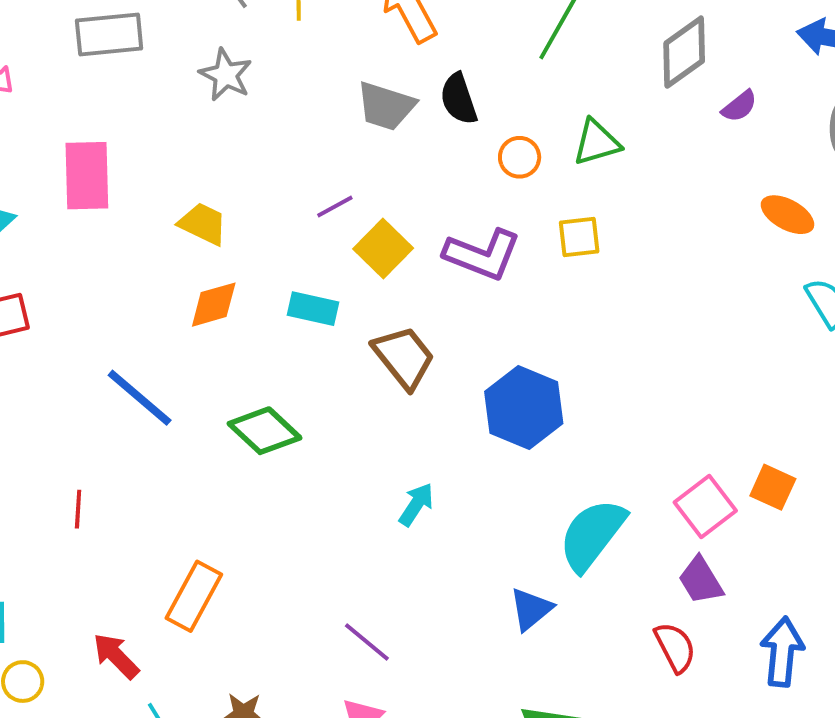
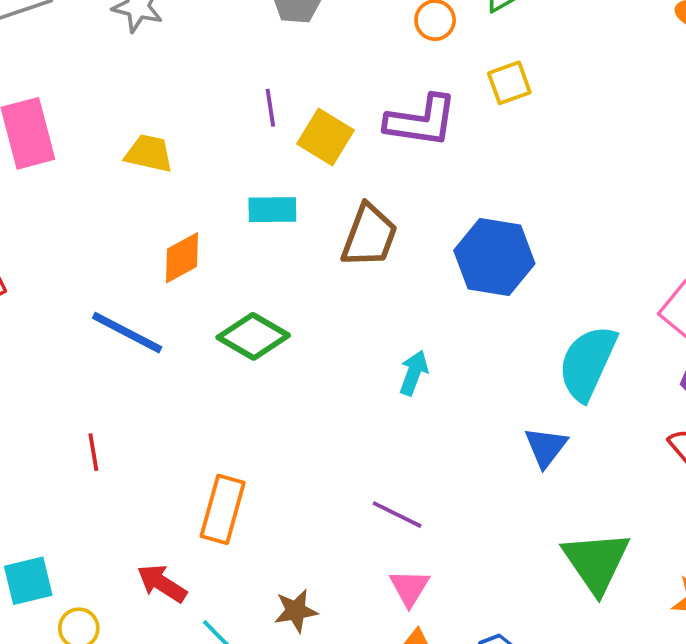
purple line: (335, 206) -> (270, 108), turned -57
orange diamond: (214, 305) -> (182, 258), moved
brown trapezoid: (404, 357) -> (369, 236), turned 72

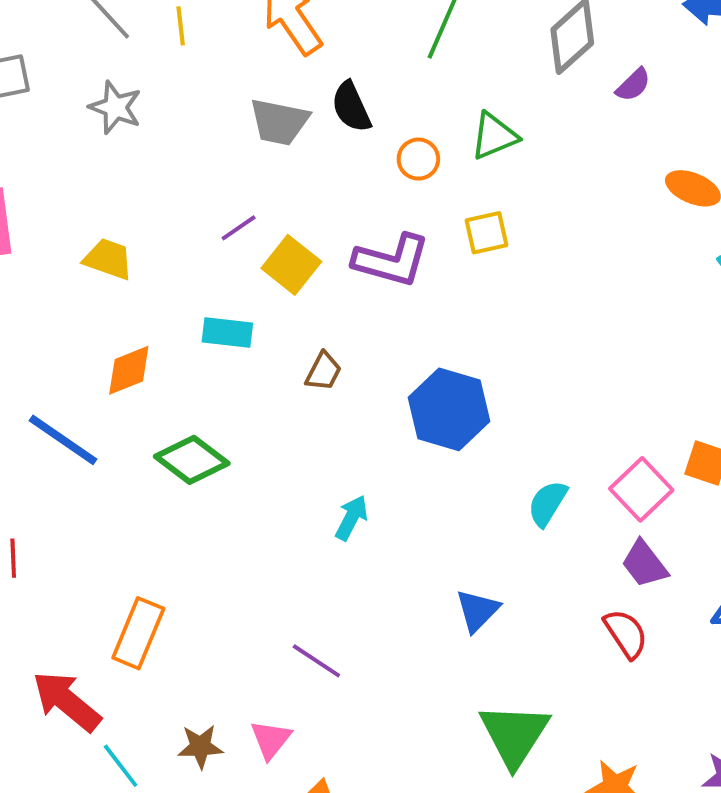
purple line: (270, 108) -> (239, 228), turned 57
brown trapezoid: (369, 236) -> (323, 372), size x0.6
cyan semicircle: (588, 363) -> (547, 503), moved, size x0.6
red arrow: (162, 583) -> (67, 701), size x1.4
pink triangle: (410, 588) -> (271, 739), moved

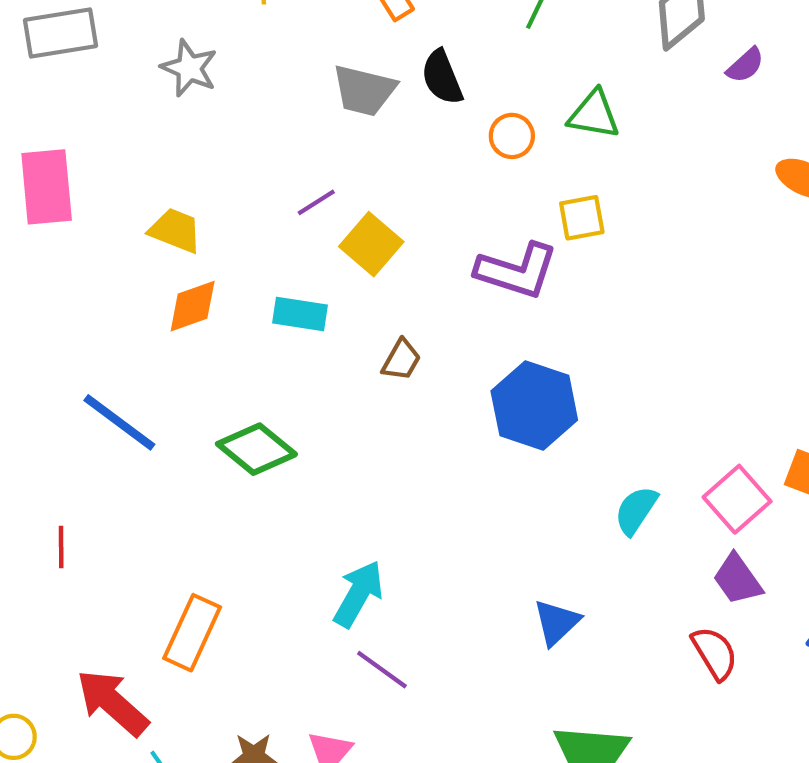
green triangle: (494, 136) -> (594, 114), turned 30
purple L-shape: (391, 260) -> (517, 271), moved
orange diamond: (129, 370) -> (193, 306), moved
cyan arrow: (351, 518) -> (358, 594), moved, size x1.4

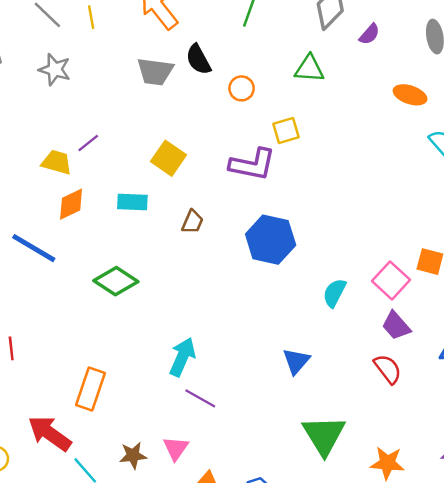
green triangle: (594, 114) -> (309, 69), moved
purple line: (316, 202) -> (88, 143), moved
blue line: (119, 422) -> (34, 248), moved

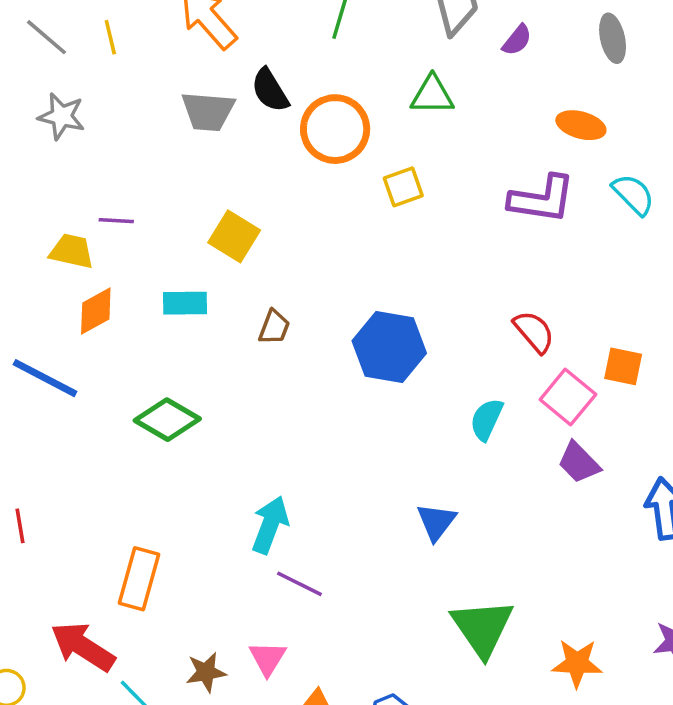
orange circle: (242, 88) -> (335, 129), size x1.8
purple line: (88, 143) -> (116, 221), turned 45
purple L-shape: (252, 164) -> (542, 199), moved
red semicircle: (388, 369) -> (534, 332), moved

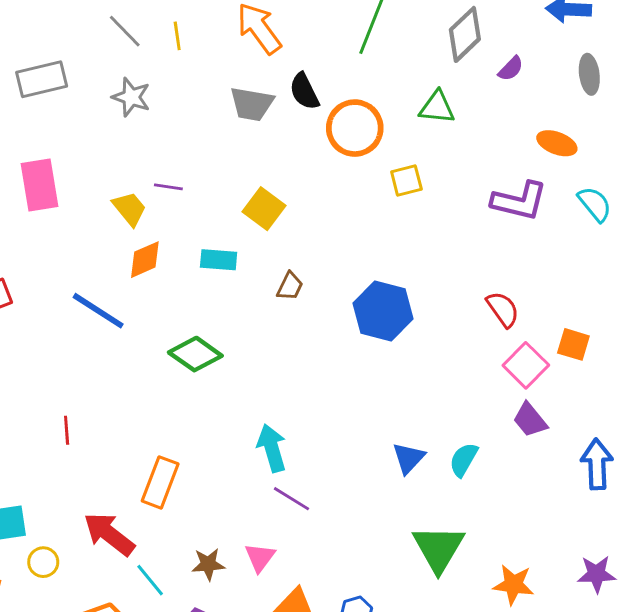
yellow trapezoid: (72, 251) -> (129, 209), turned 33
cyan semicircle: (487, 419) -> (464, 460), moved
cyan arrow: (270, 525) -> (272, 448), turned -42

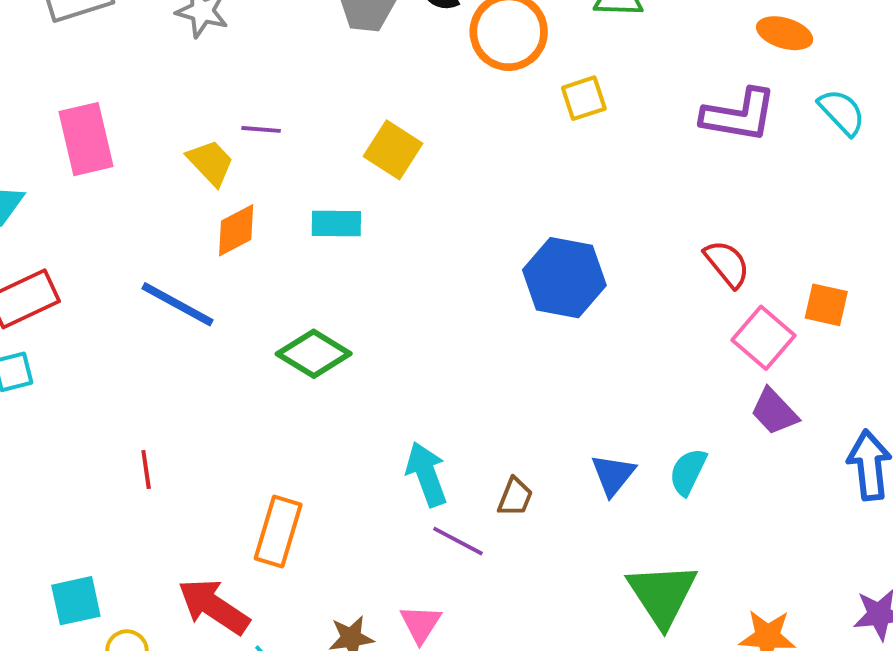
brown trapezoid: (290, 286) -> (515, 497), moved

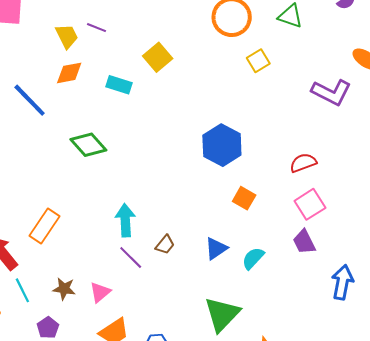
yellow square: (584, 98) -> (258, 61), turned -30
red semicircle: (727, 264) -> (303, 163), turned -88
orange square: (826, 305) -> (244, 198), moved

